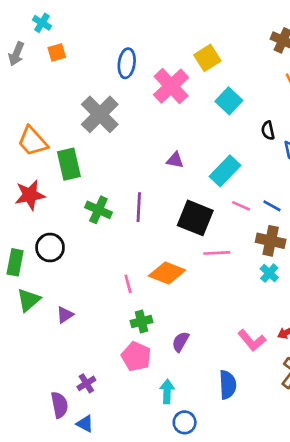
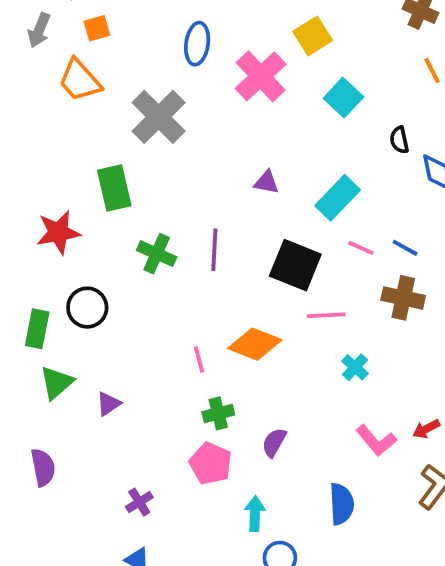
orange trapezoid: (33, 141) -> (80, 80), moved
cyan cross: (269, 273) -> (355, 367), moved
purple semicircle: (59, 405) -> (43, 467), moved

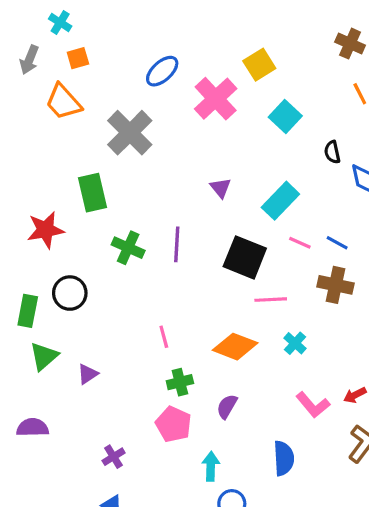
blue ellipse: (197, 44) -> (162, 71), turned 40
purple triangle: (266, 182) -> (220, 188), turned 40
orange diamond: (255, 344) -> (235, 347), moved
purple semicircle: (43, 467) -> (33, 428), turned -80

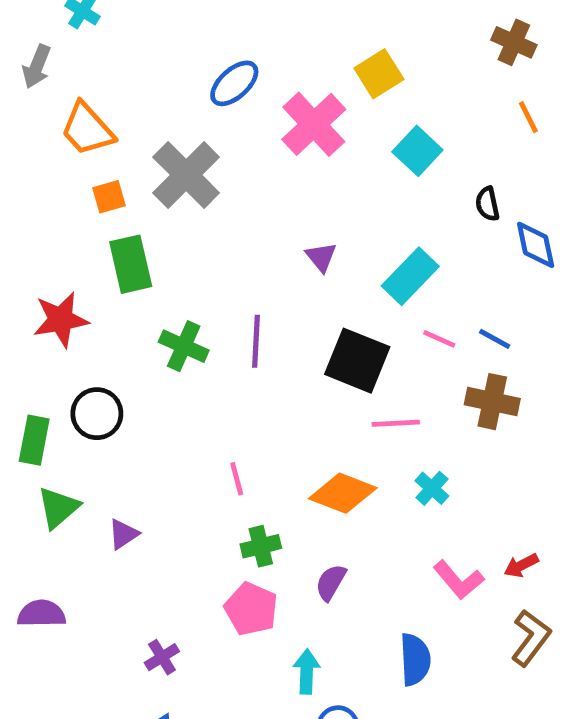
orange square: (78, 58) -> (109, 197), moved

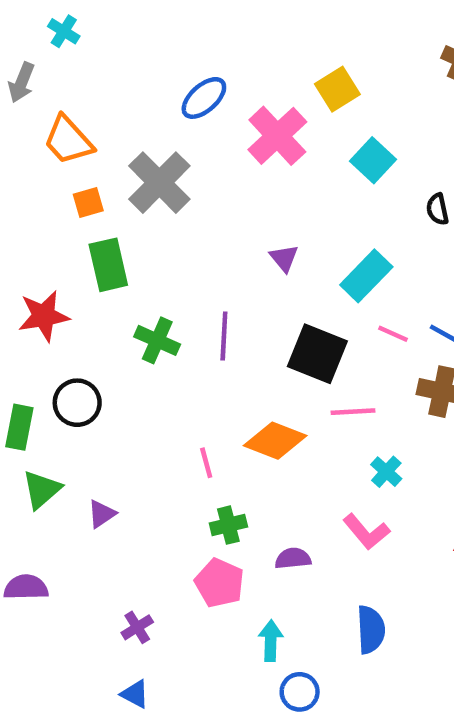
orange diamond: (343, 493) -> (275, 441), moved
pink L-shape: (458, 580) -> (366, 532), moved
purple semicircle: (331, 582) -> (293, 558), turned 54

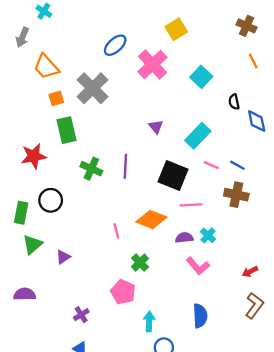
yellow square: (337, 89) -> (176, 29), moved
green cross: (228, 525) -> (140, 263), moved, turned -30
purple semicircle: (293, 558) -> (184, 238), moved

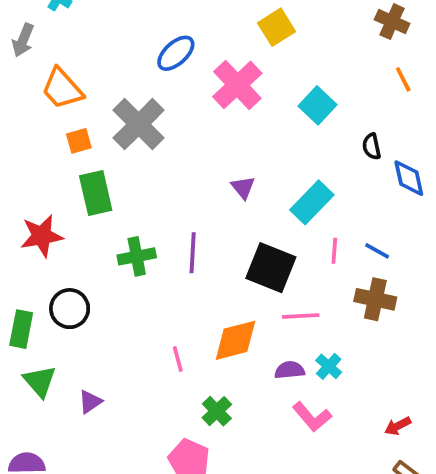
pink line: (211, 165) -> (334, 251), turned 70
green cross: (91, 169) -> (137, 256), turned -35
orange diamond: (151, 220) -> (235, 340), turned -36
green triangle: (33, 244) -> (40, 381), turned -30

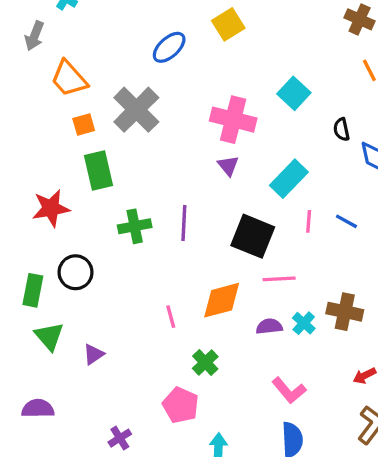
yellow square: (276, 27) -> (228, 24), moved
pink cross: (237, 85) -> (233, 120), moved, turned -33
brown cross: (375, 299) -> (345, 312), moved
pink L-shape: (312, 417) -> (289, 390), moved

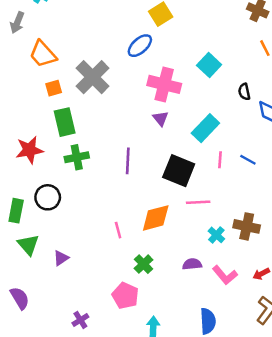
blue ellipse: (169, 47) -> (140, 46), moved
green cross: (135, 226) -> (77, 157), moved
purple semicircle: (269, 326) -> (192, 264), moved
pink L-shape: (289, 390) -> (225, 275), moved
purple semicircle: (38, 409) -> (20, 298), turned 60

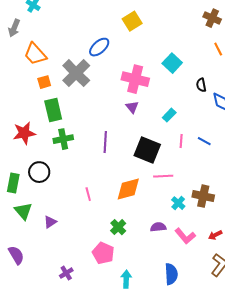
blue ellipse: (140, 46) -> (99, 47), moved
cyan rectangle: (205, 128) -> (169, 115), size x0.6
pink line: (118, 230) -> (88, 194), moved

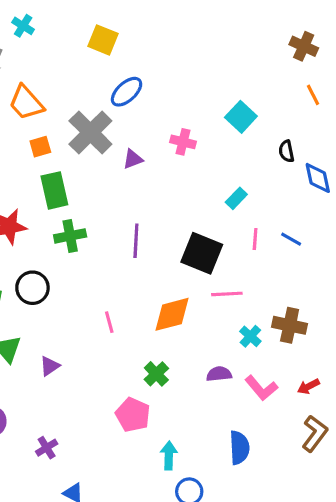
yellow square: (132, 21) -> (103, 40), moved, turned -36
pink cross: (135, 79) -> (183, 142), size x0.6
purple triangle: (132, 107) -> (133, 159), moved, turned 48
purple cross: (66, 273) -> (47, 448), moved

